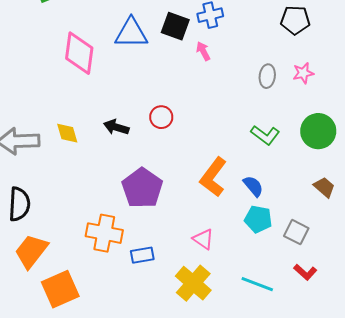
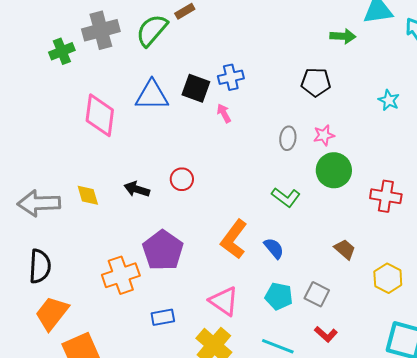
green circle: (318, 131) -> (334, 170), moved
cyan pentagon: (258, 219) -> (279, 296), moved
orange cross: (104, 233) -> (121, 275), moved, turned -30
pink triangle: (203, 239) -> (224, 301), size x1.4

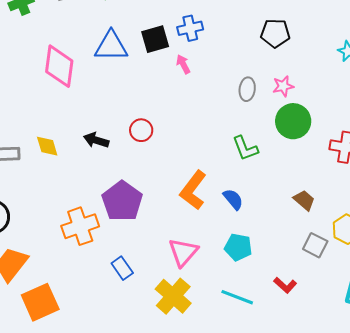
black square: (196, 88) -> (155, 39), turned -36
green L-shape: (286, 197) -> (245, 148), turned 32
gray square: (317, 294) -> (315, 245), moved
pink triangle: (224, 301) -> (183, 252), turned 36
blue rectangle: (163, 317) -> (122, 268), turned 65

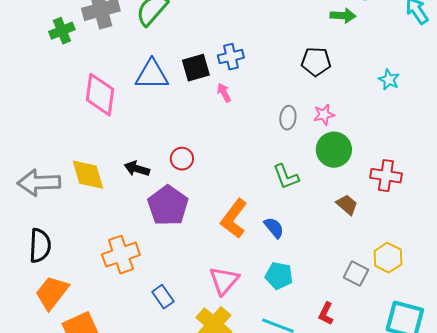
yellow diamond: (47, 146) -> (88, 175), size x1.5
brown trapezoid: (304, 200) -> (347, 205), moved
purple pentagon: (122, 201) -> (168, 206), moved
red L-shape: (285, 285) -> (326, 314), turned 75

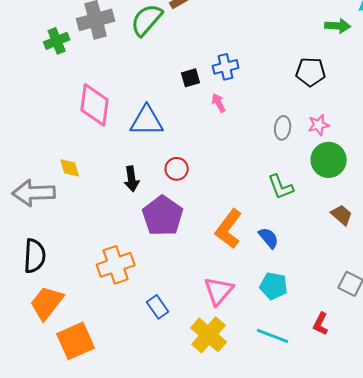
black square: (196, 68) -> (191, 78), size x0.7
blue triangle: (152, 75) -> (147, 121), moved
black arrow: (137, 169) -> (132, 179), turned -115
yellow diamond: (88, 175) -> (70, 168), moved, size x0.6

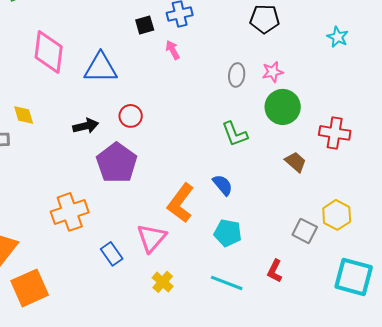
black arrow: (132, 179) -> (86, 126), turned -95
orange L-shape: (229, 229) -> (181, 203), moved
pink triangle: (219, 291) -> (152, 238), moved
yellow cross: (209, 335) -> (163, 282), size x0.6

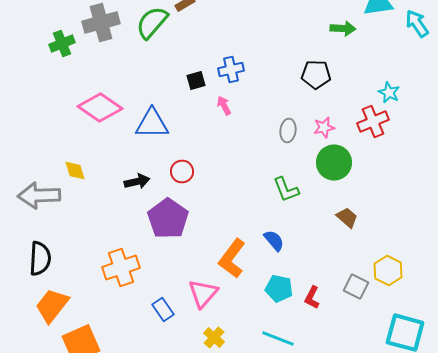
pink diamond: (49, 52) -> (100, 108), turned -63
red cross: (335, 133) -> (373, 122), moved, turned -32
red L-shape: (275, 271) -> (312, 298), moved

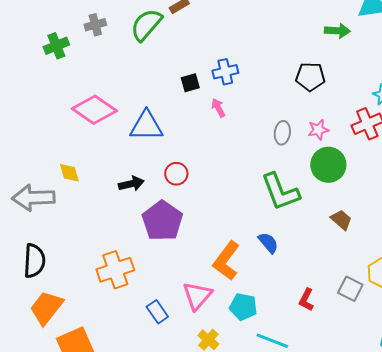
gray cross: (101, 22) -> (95, 25), size x0.6
green L-shape: (286, 190) -> (280, 192), size x1.5
cyan pentagon: (279, 288) -> (243, 307), moved

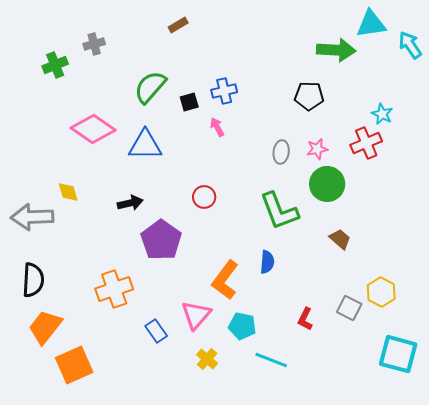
green semicircle: (146, 25) -> (150, 87), moved
green arrow: (337, 31) -> (336, 50), size x1.5
red circle: (176, 174) -> (204, 197), moved
blue semicircle: (268, 243) -> (267, 262), turned 45

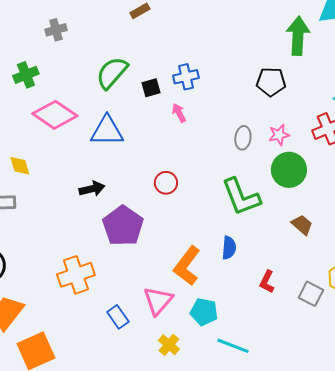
green arrow: (336, 50) -> (298, 36), turned -90
green cross: (55, 65) -> (26, 75), moved
yellow diamond: (68, 192) -> (20, 166), moved
red L-shape: (305, 319) -> (267, 282), moved

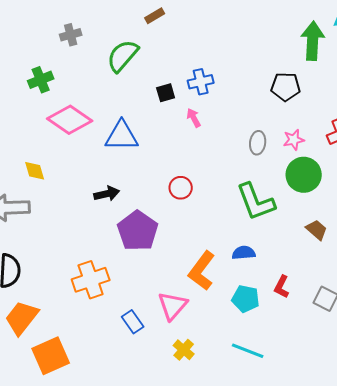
green semicircle: (112, 73) -> (123, 56), moved
blue semicircle: (229, 248) -> (244, 253), turned -100
cyan pentagon: (204, 312) -> (246, 299), moved

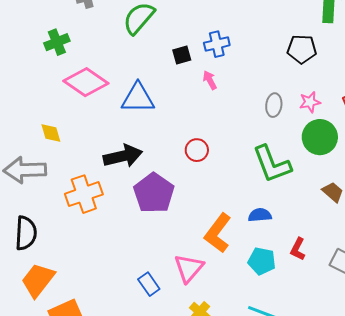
black arrow: (107, 194) -> (123, 156), size x1.5
orange cross: (91, 280) -> (84, 194), moved

